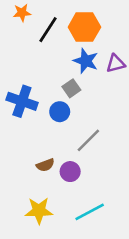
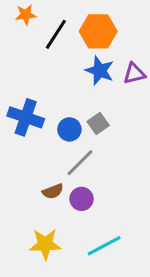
gray square: (71, 88) -> (98, 123), moved
gray line: (88, 140) -> (80, 163), moved

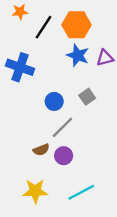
blue cross: (26, 117) -> (20, 67), moved
gray square: (98, 123) -> (87, 97), moved

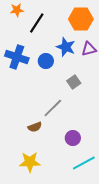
orange hexagon: (77, 25) -> (81, 19), moved
blue circle: (54, 101) -> (46, 61), moved
purple circle: (64, 156) -> (73, 138), moved
cyan line: (81, 192) -> (84, 163), moved

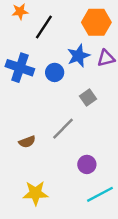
blue star: (66, 47) -> (78, 56), turned 30
brown semicircle: (35, 127) -> (27, 142), moved

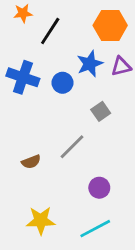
cyan line: (100, 194) -> (95, 229), moved

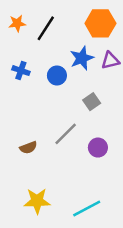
orange star: (23, 13) -> (17, 23), moved
blue cross: (23, 77) -> (21, 71), size x0.6
purple circle: (99, 188) -> (98, 148), moved

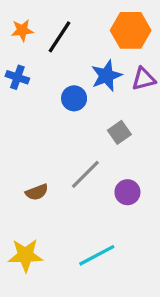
blue cross: (21, 71) -> (17, 77), moved
yellow star: (37, 201) -> (25, 255), moved
cyan line: (87, 208) -> (97, 255), moved

